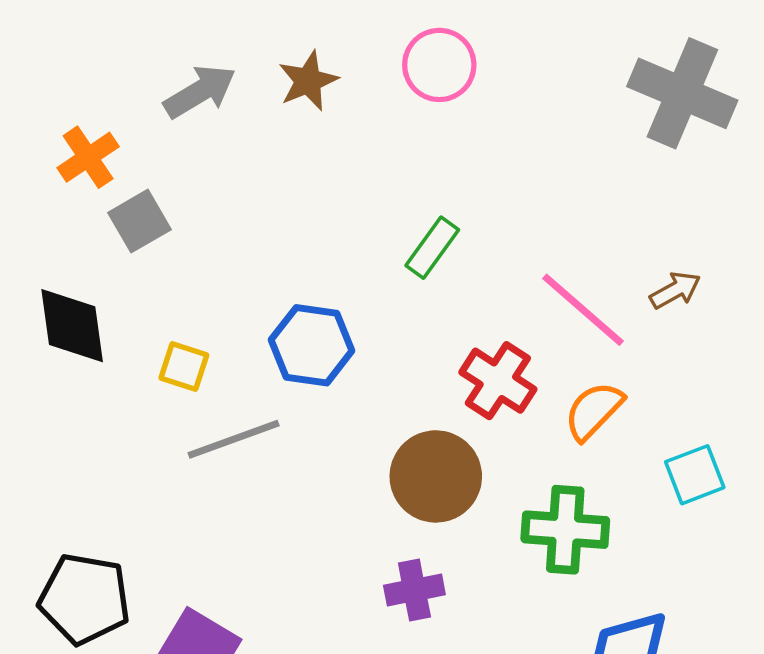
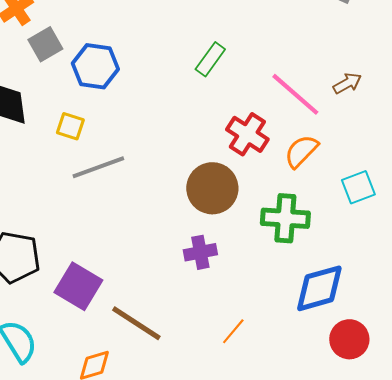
blue hexagon: (312, 345) -> (95, 66), moved

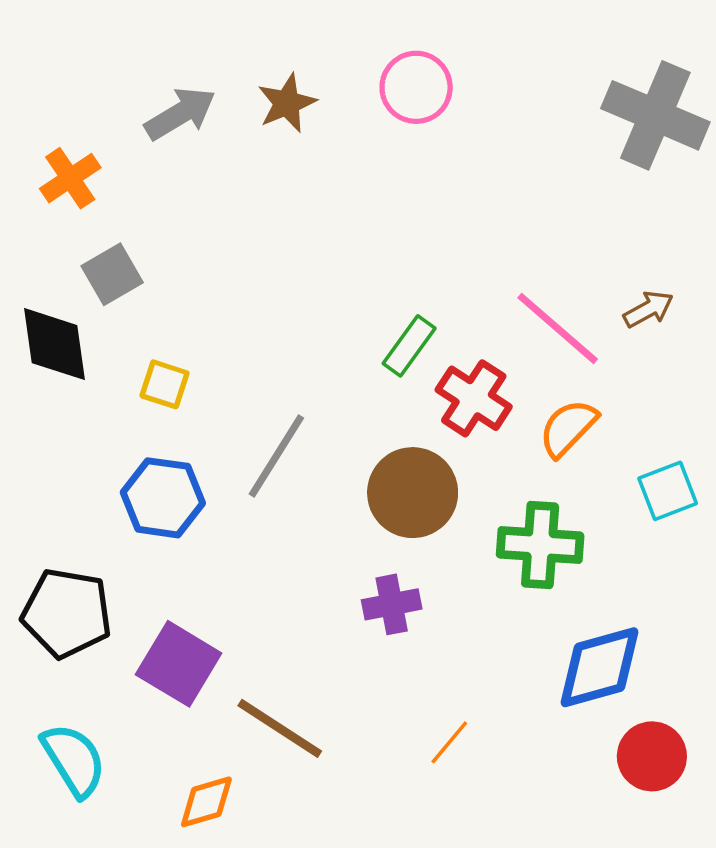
gray square: (45, 44) -> (112, 274), moved
green rectangle: (210, 59) -> (409, 346), moved
blue hexagon: (95, 66) -> (163, 498), moved
gray line: (98, 167) -> (276, 456), moved, turned -38

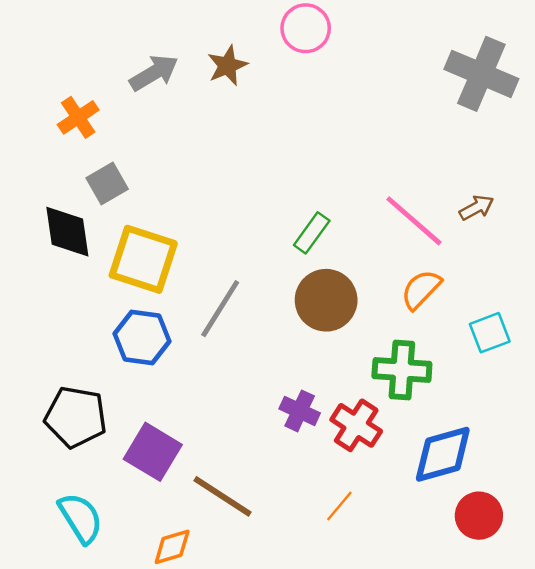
pink circle: (416, 87) -> (306, 28), moved
yellow square: (165, 384) -> (143, 259), size x2.0
red cross: (474, 398) -> (356, 425), moved
brown circle: (413, 493) -> (326, 300), moved
purple cross: (392, 604) -> (300, 411), turned 36

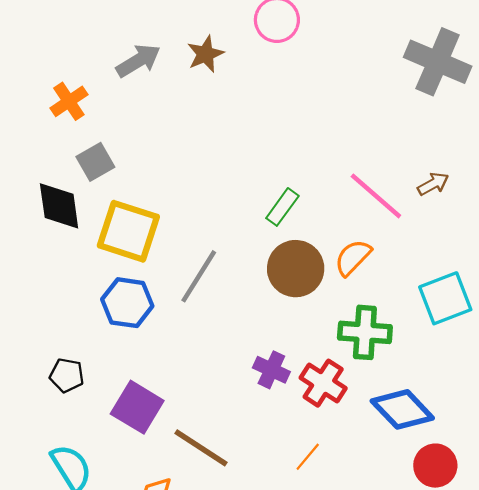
orange semicircle: (421, 289) -> (353, 258), moved
cyan square: (490, 333) -> (445, 298), size x1.4
black pentagon: (76, 417) -> (67, 375), size x0.6
blue diamond: (443, 454) -> (402, 409), turned 62

